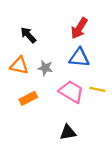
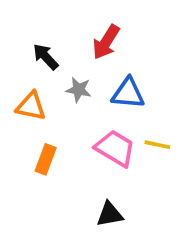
red arrow: (79, 28) -> (106, 42), moved
gray star: (45, 68) -> (79, 90), moved
orange rectangle: (28, 98) -> (46, 159), turned -42

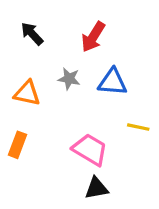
black arrow: (46, 57) -> (32, 34), moved
pink trapezoid: (115, 148) -> (90, 150), moved
orange rectangle: (46, 159) -> (17, 145), moved

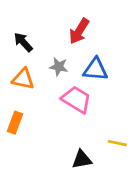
black arrow: (32, 34) -> (23, 42), moved
yellow line: (138, 127) -> (117, 143), moved
pink trapezoid: (90, 150) -> (76, 99), moved

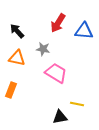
blue triangle: (95, 69) -> (84, 31), moved
yellow line: (117, 143) -> (77, 104), moved

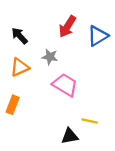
blue triangle: (84, 31) -> (98, 36), turned -36
orange triangle: (17, 58) -> (20, 67), turned -36

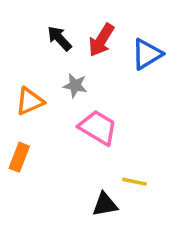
black arrow: (20, 36) -> (59, 38), moved

